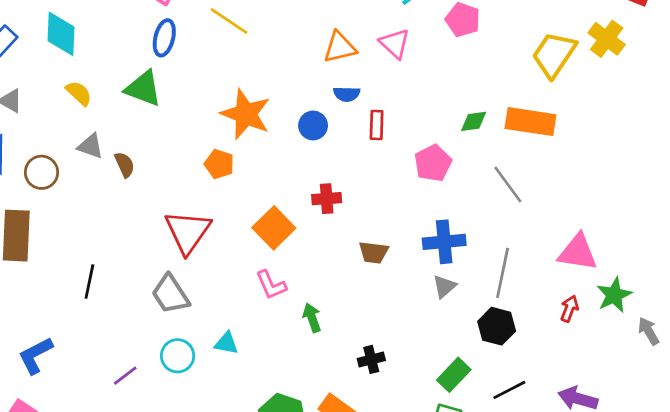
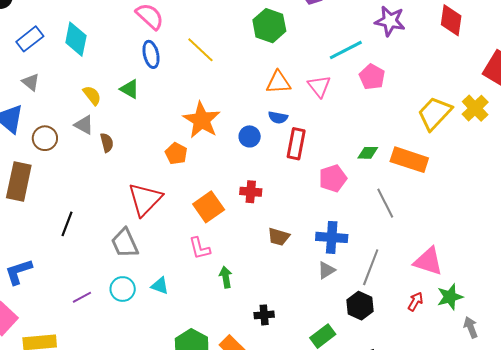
blue ellipse: (164, 38) -> (151, 54), turned -36
green triangle: (143, 88) -> (130, 89), size x0.7
yellow semicircle: (79, 93) -> (92, 95), moved
red rectangle: (377, 125) -> (296, 144), size x1.4

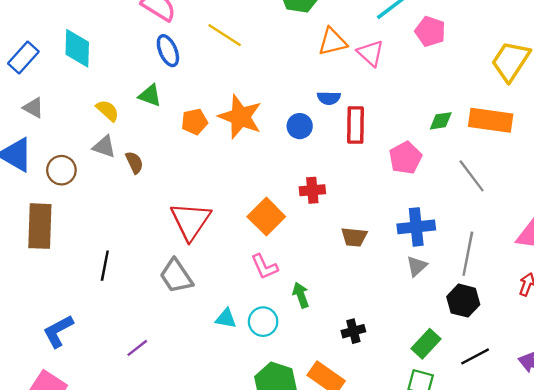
orange triangle: (278, 82) -> (332, 42), moved
orange pentagon: (176, 153) -> (194, 122), moved, turned -30
cyan circle: (123, 289) -> (263, 322), moved

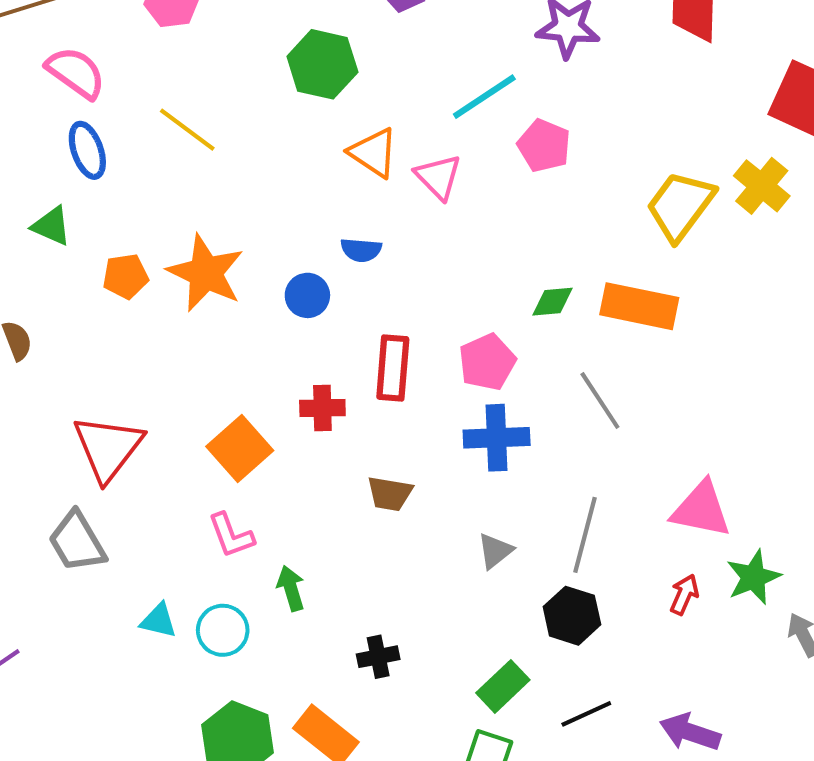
orange triangle: (332, 42) -> (373, 153), turned 44
red rectangle: (355, 125) -> (393, 368), moved
blue cross: (416, 227) -> (497, 438), moved

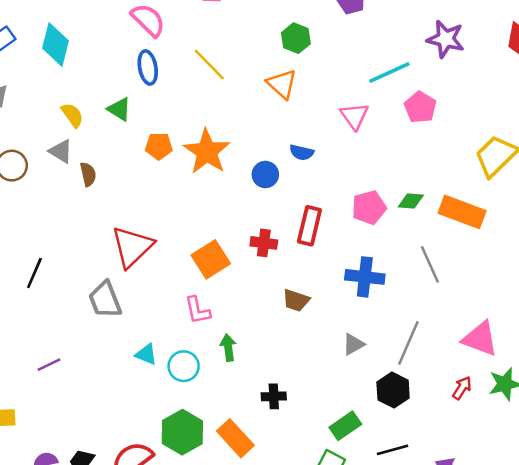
green hexagon: (322, 64) -> (296, 38), size x0.7
orange triangle: (373, 153) -> (282, 84), moved
pink pentagon: (487, 362) -> (369, 208), moved

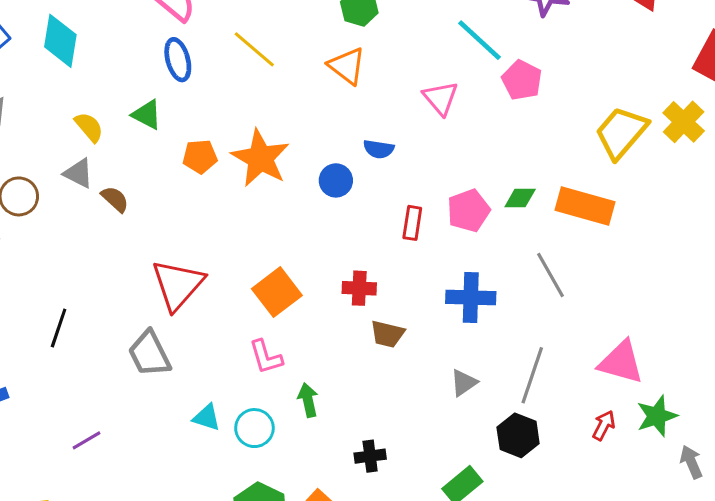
cyan line: (389, 73) -> (479, 40), turned 72
brown semicircle: (88, 174) -> (115, 199), turned -30
red rectangle: (309, 226) -> (412, 223), moved, size x0.7
red cross: (264, 243) -> (359, 288), moved

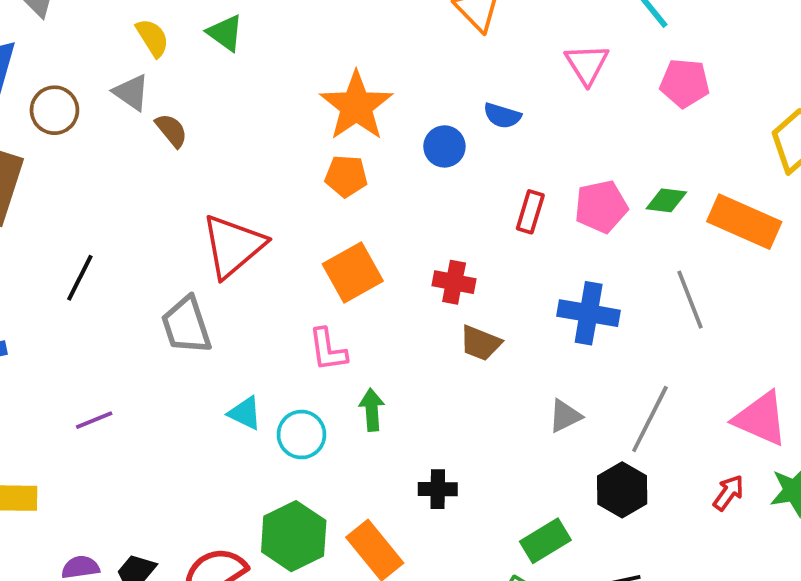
pink pentagon: (522, 80) -> (685, 83), moved, turned -30
orange pentagon: (200, 156) -> (346, 176), moved

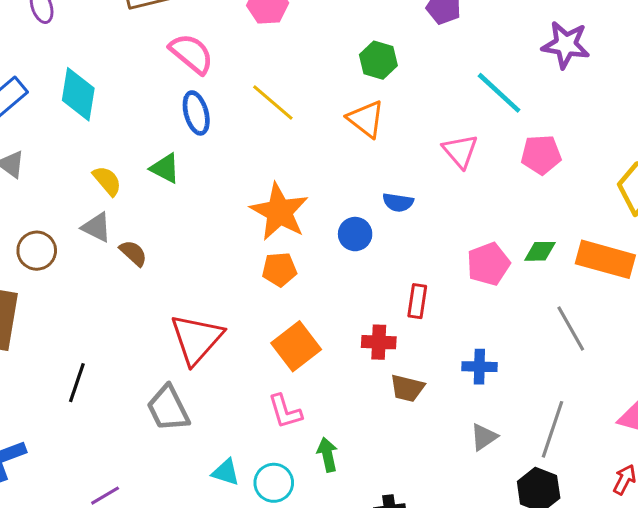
red rectangle: (530, 212) -> (417, 301), moved
blue cross: (589, 313) -> (479, 367), moved, size x0.7

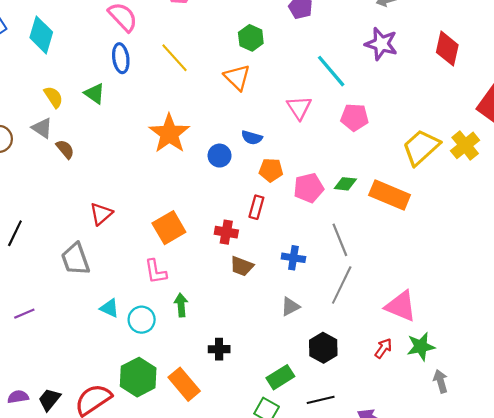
orange pentagon: (279, 269) -> (271, 170), moved
gray line: (571, 328) -> (340, 240), moved
red triangle: (196, 339) -> (101, 214), size x0.6
gray line: (553, 429) -> (342, 285), moved

